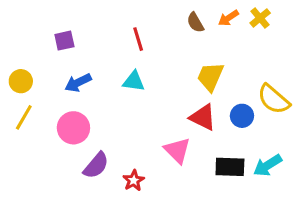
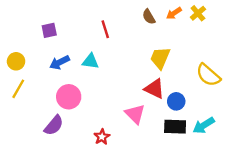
cyan triangle: (134, 81) -> (90, 61), moved
blue circle: (242, 116) -> (176, 101), moved
pink circle: (73, 128) -> (69, 97), moved
purple semicircle: (96, 165) -> (54, 125), moved

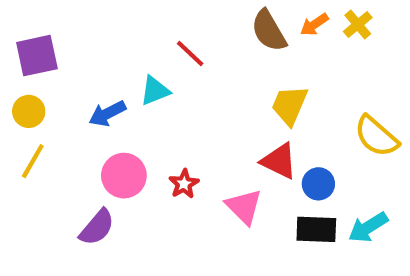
brown semicircle: (149, 17) -> (269, 31), size x1.5
red line: (105, 29) -> (190, 53), turned -30
purple square: (49, 30) -> (37, 56), moved, size x1.5
cyan triangle: (90, 61) -> (155, 91), moved, turned -30
red star: (102, 137) -> (184, 184), moved

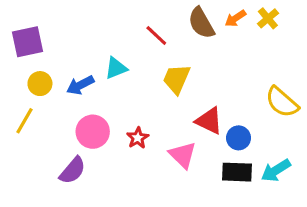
red line: (190, 53) -> (156, 35), moved
yellow trapezoid: (289, 105) -> (176, 79), moved
yellow circle: (29, 111) -> (40, 84), moved

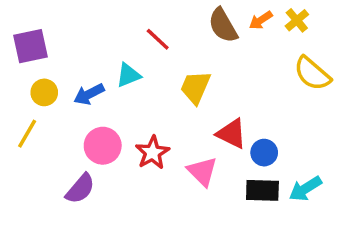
red line: (156, 35) -> (158, 39), moved
yellow semicircle: (282, 102) -> (312, 74), moved
red star: (138, 138) -> (152, 153), size x1.4

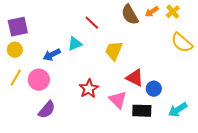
yellow circle: (44, 92) -> (15, 50), moved
pink circle: (103, 146) -> (39, 80), moved
black rectangle: (262, 190) -> (142, 111), moved

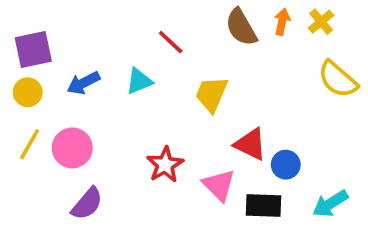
orange arrow: (152, 12) -> (282, 22), turned 136
blue arrow: (52, 55) -> (83, 83), moved

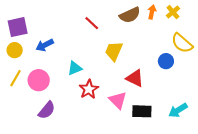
brown semicircle: (241, 27) -> (130, 15), turned -85
cyan triangle: (139, 81) -> (75, 68), moved
blue circle: (286, 165) -> (166, 61), moved

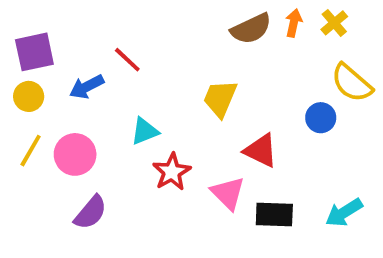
red line: (92, 23) -> (127, 60), moved

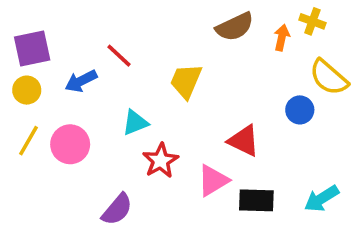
orange arrow: (294, 23) -> (282, 38), moved
yellow cross: (334, 23) -> (312, 21), turned -30
yellow trapezoid: (220, 98) -> (186, 81), moved
pink triangle: (228, 193) -> (213, 180), turned 44
purple semicircle: (91, 212) -> (117, 209), moved

